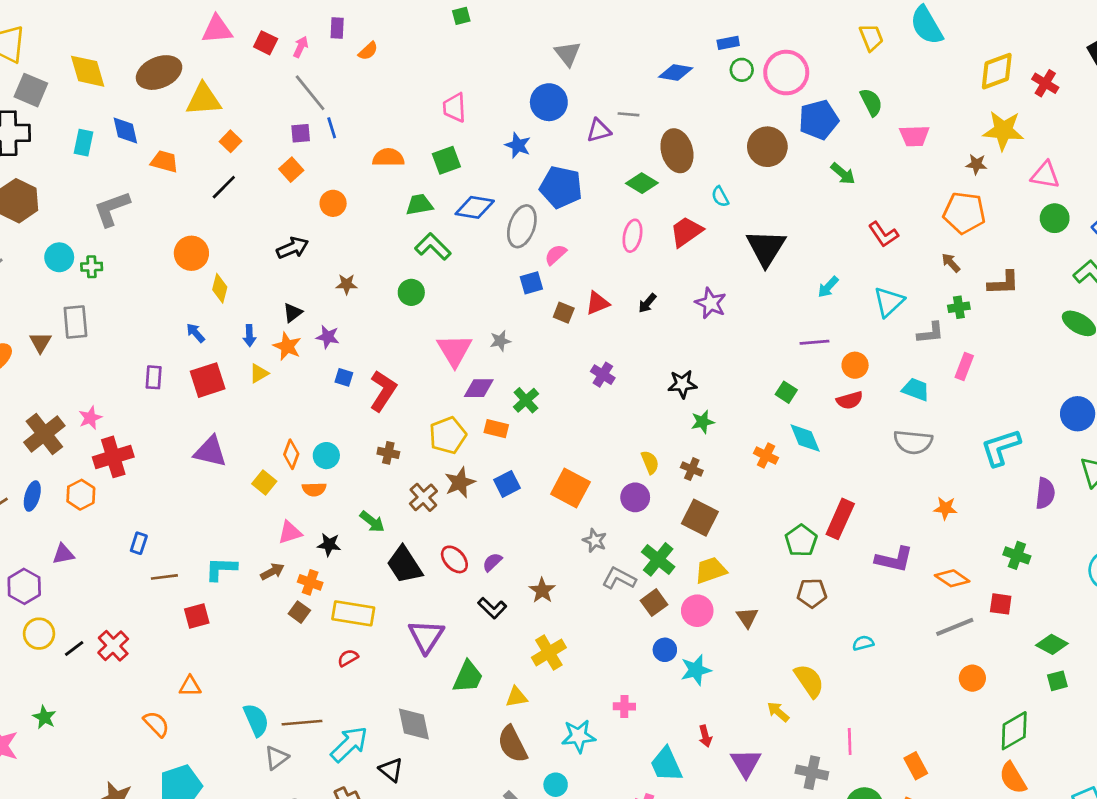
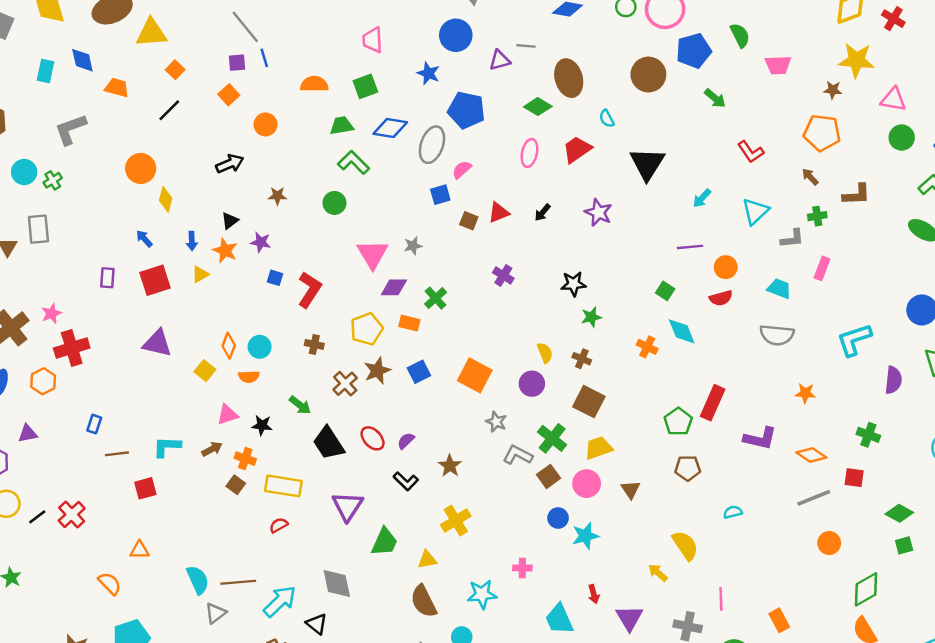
green cross: (92, 267) -> (53, 180), turned -30

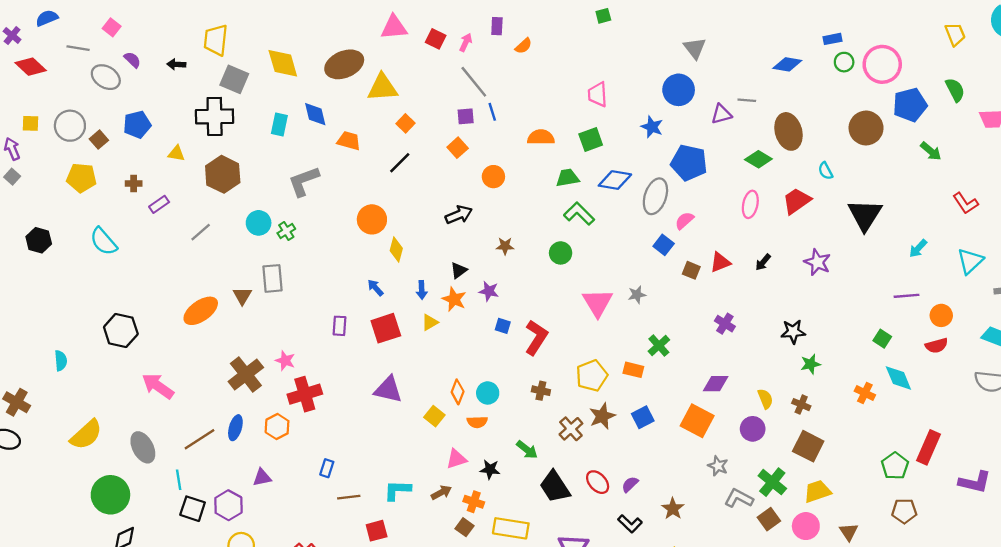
blue square: (440, 195) -> (664, 245), turned -36
purple diamond: (394, 287) -> (716, 384), moved
pink star: (51, 314) -> (285, 361), turned -30

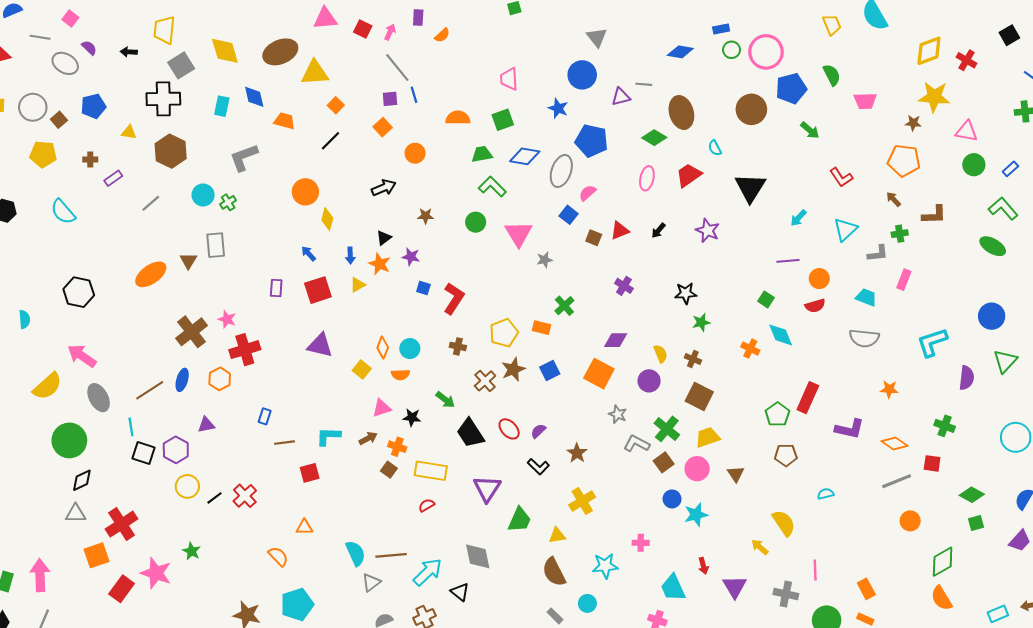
gray square: (234, 79) -> (181, 65), turned 35
pink triangle: (598, 303) -> (518, 234), moved
pink arrow: (158, 386) -> (82, 356), moved

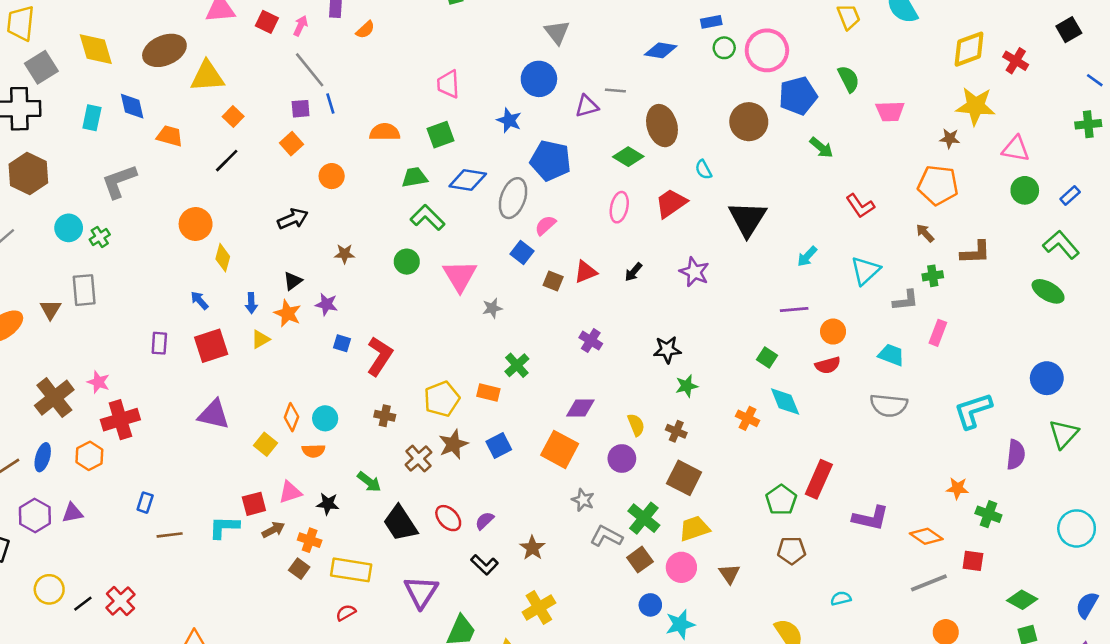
orange star: (889, 389) -> (957, 488), moved
purple hexagon: (176, 450) -> (35, 516), moved
red square: (310, 473) -> (254, 504), moved

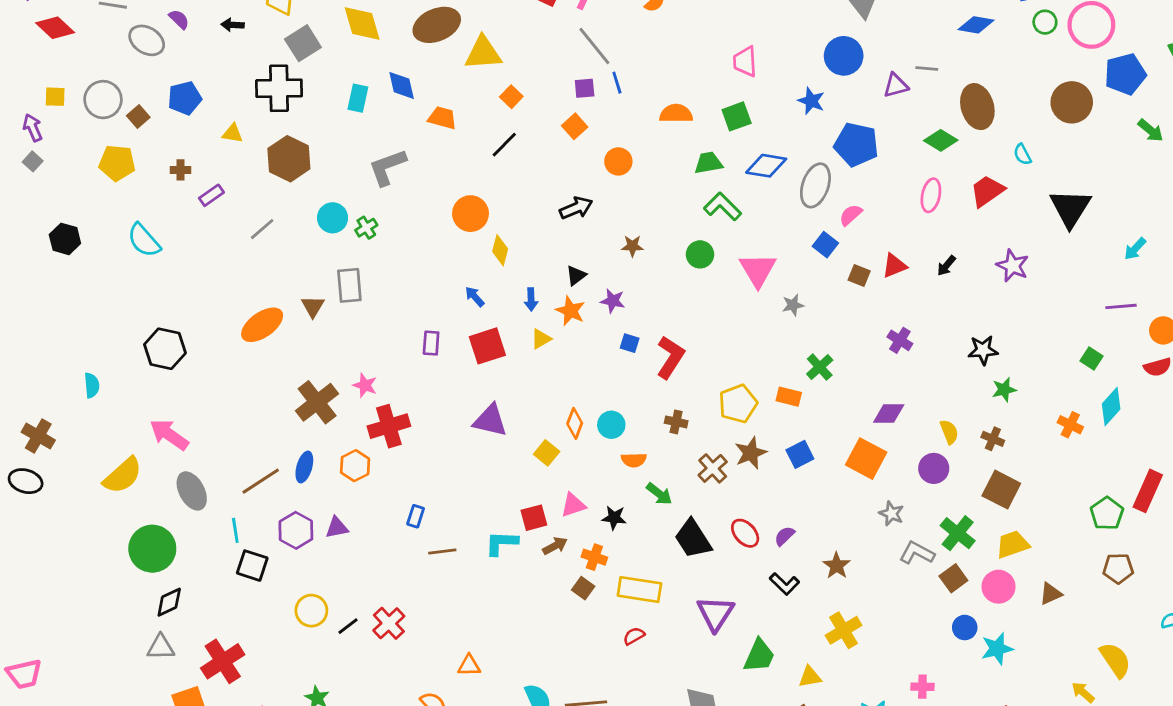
cyan diamond: (785, 401) -> (1111, 406), turned 64
orange semicircle: (313, 451) -> (634, 460), moved
brown triangle: (729, 574) -> (1051, 594), turned 40

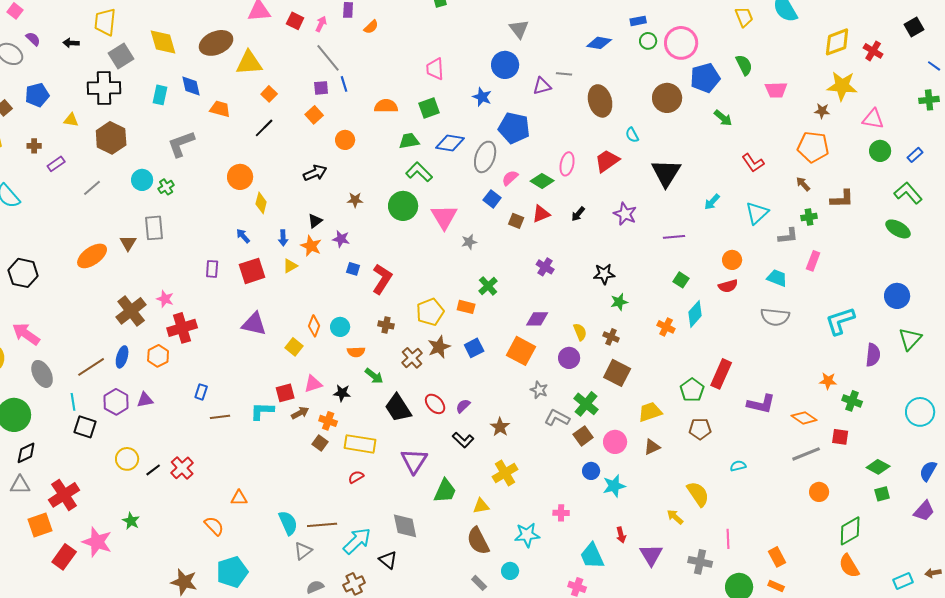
green diamond: (941, 140) -> (542, 181), moved
green circle: (700, 254) -> (403, 206), size x1.5
purple line: (1121, 306) -> (674, 237), moved
yellow trapezoid: (1013, 544) -> (650, 412), moved

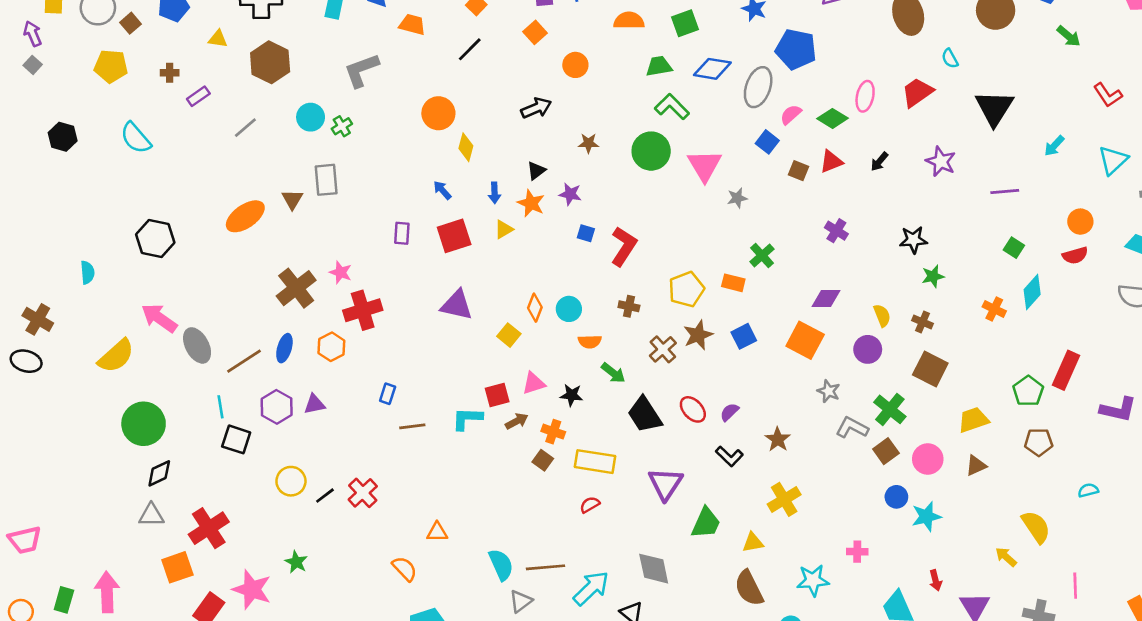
gray ellipse: (42, 374) -> (197, 345), moved

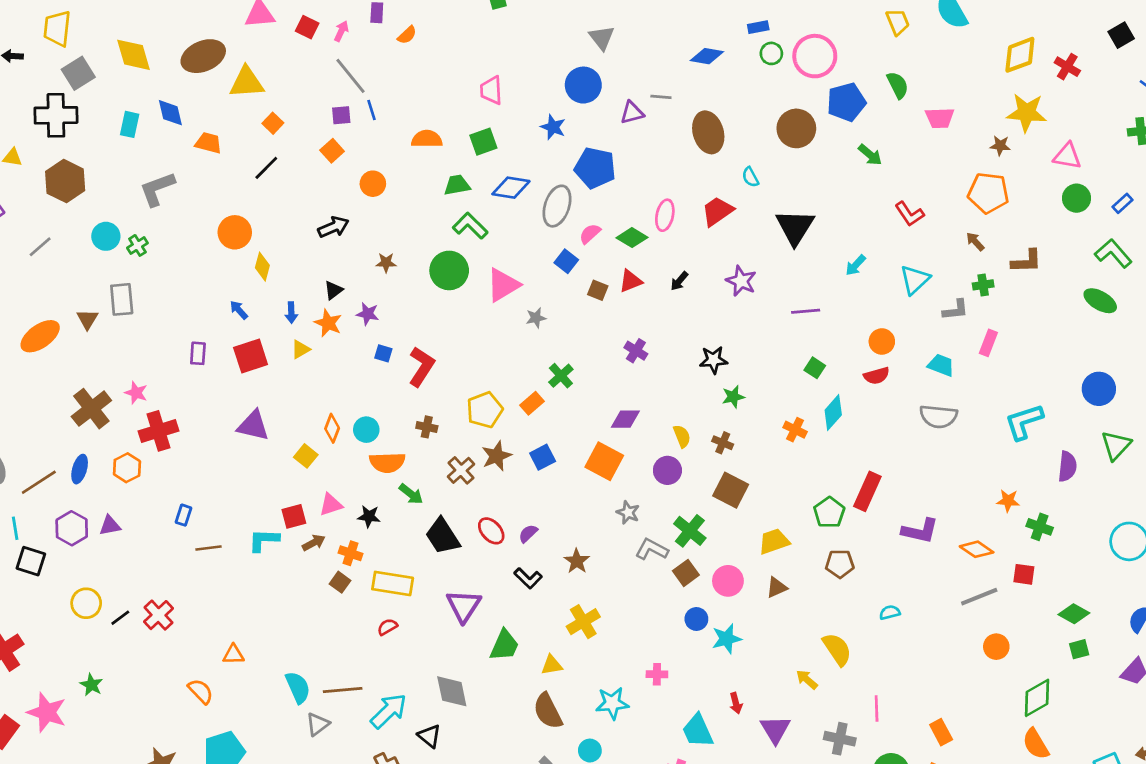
pink triangle: (705, 165) -> (503, 285), turned 30
orange rectangle: (733, 283) -> (532, 403), turned -55
orange semicircle: (590, 342) -> (387, 462), size x1.5

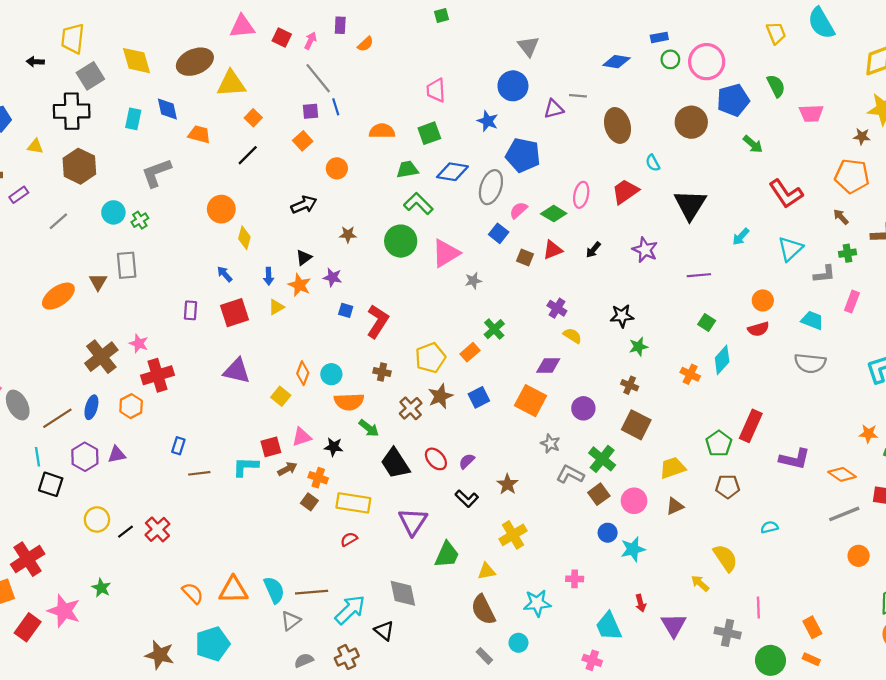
red L-shape: (909, 214) -> (786, 194), size x1.4
yellow semicircle: (682, 436) -> (572, 336), moved, turned -36
orange triangle: (233, 655) -> (233, 590), moved, size x1.6

